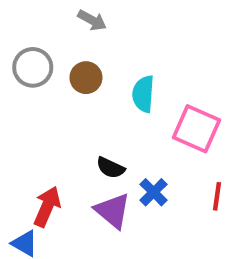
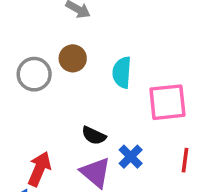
gray circle: (33, 67) -> (34, 74), moved
pink square: (197, 129) -> (167, 102), turned -30

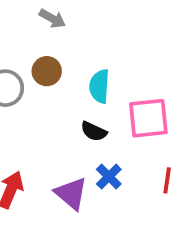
black semicircle: (94, 136) -> (94, 131), moved

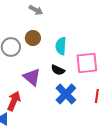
blue cross: (109, 177) -> (66, 94), size x1.5
purple triangle: (71, 193) -> (32, 77), moved

